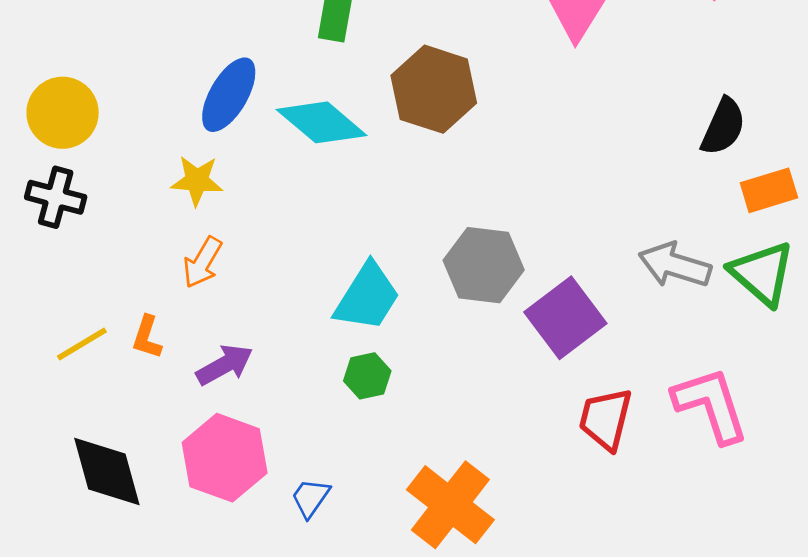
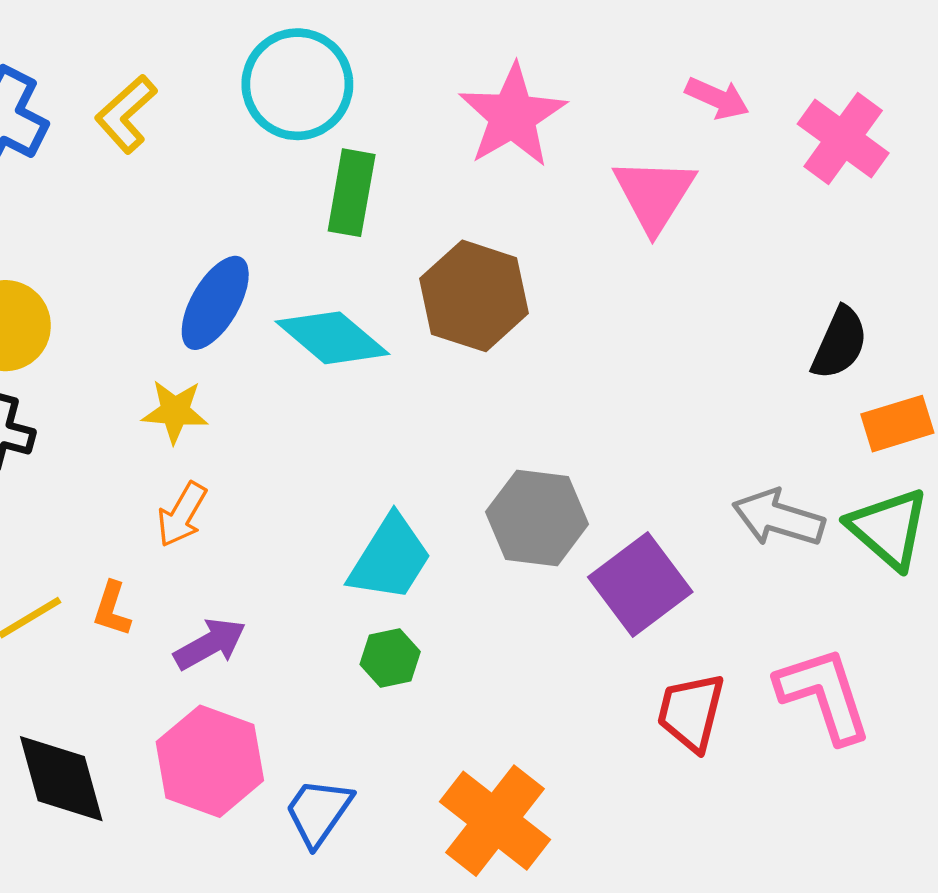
blue trapezoid: (310, 498) -> (318, 812), size x1.4

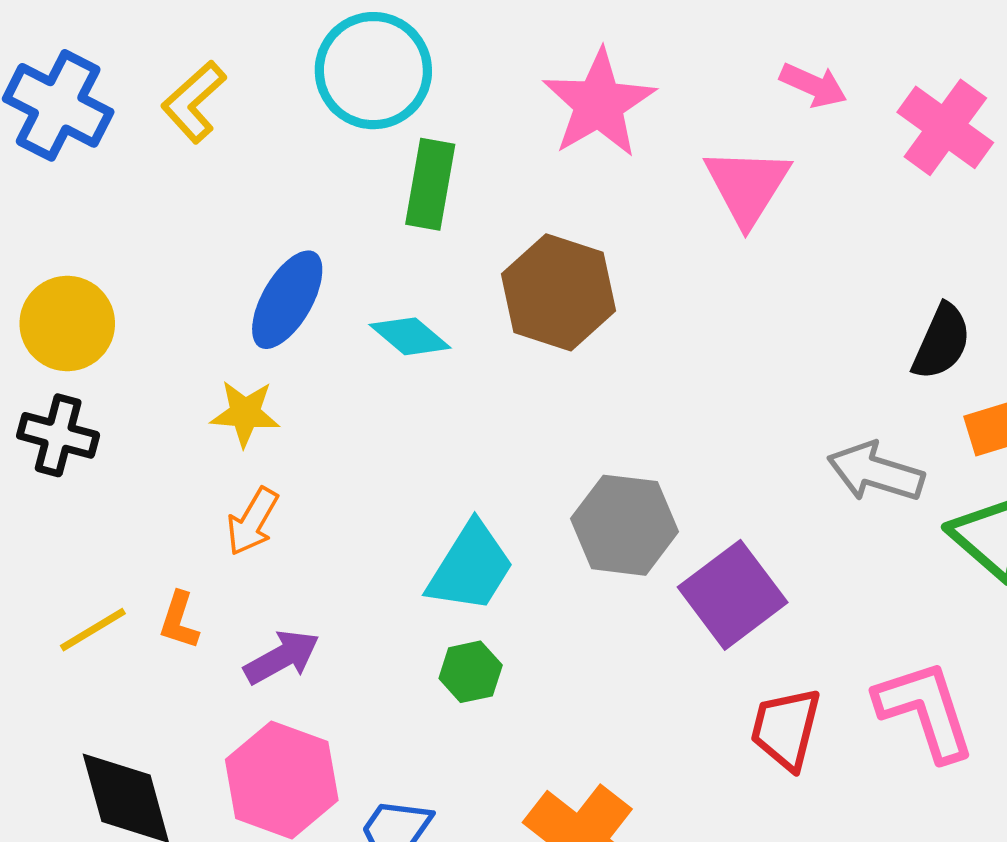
cyan diamond: (332, 338) -> (410, 336), size x0.7
gray arrow: (778, 518) -> (876, 472), moved

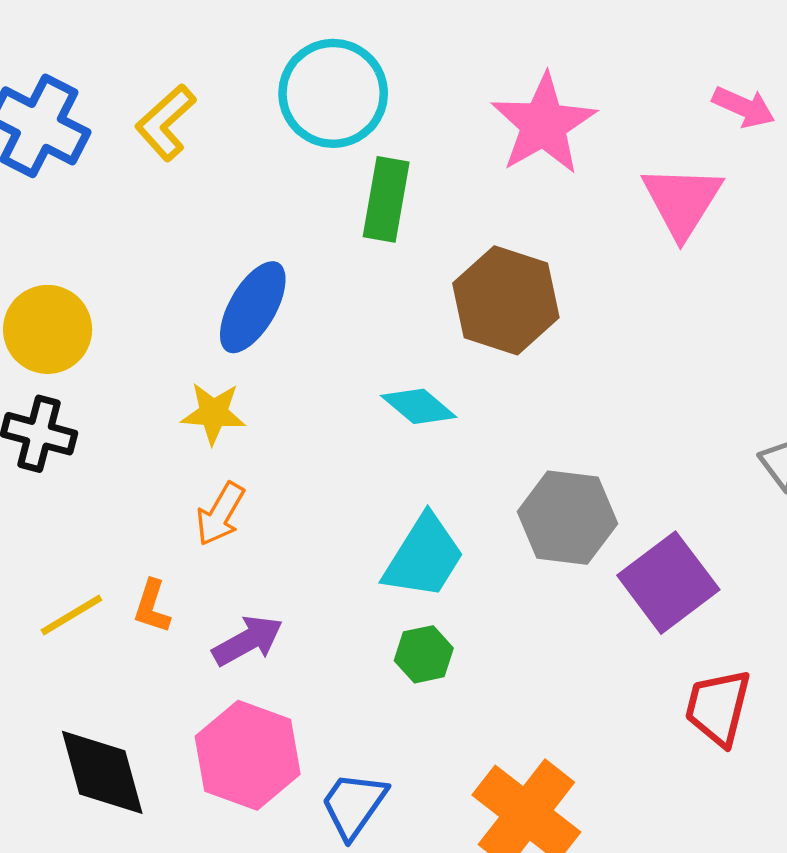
cyan diamond: (410, 336) -> (419, 406), moved

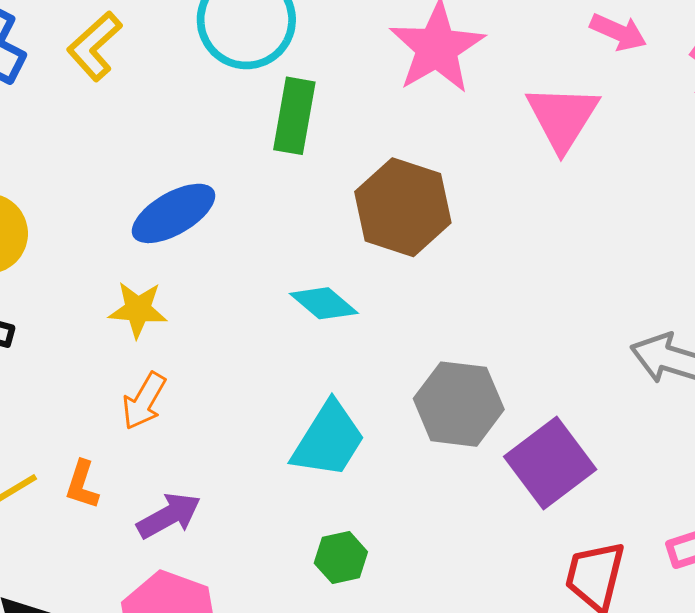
blue ellipse: (253, 307) -> (174, 213), turned 30
green hexagon: (424, 654) -> (341, 558), moved

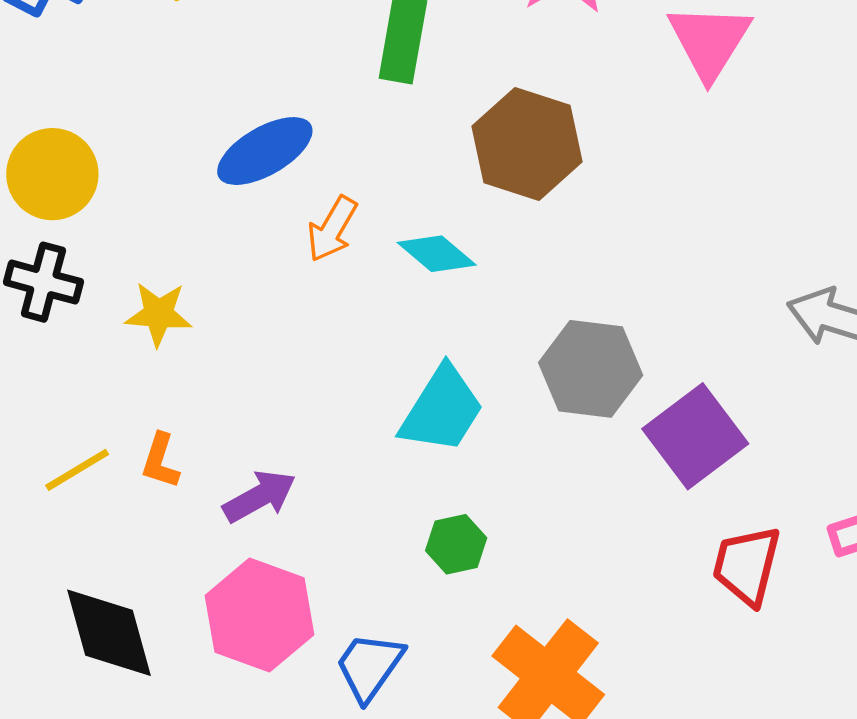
yellow star: (138, 310) -> (159, 314), moved
orange arrow: (144, 401) -> (332, 229), moved

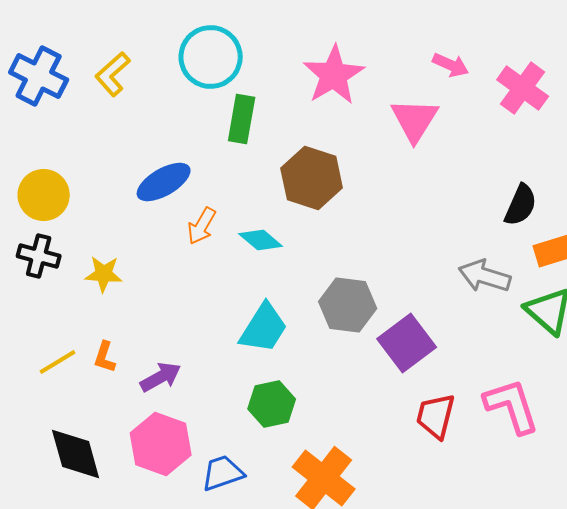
green hexagon: (456, 544) -> (272, 404), size x1.4
blue trapezoid: (369, 666) -> (223, 473), turned 36

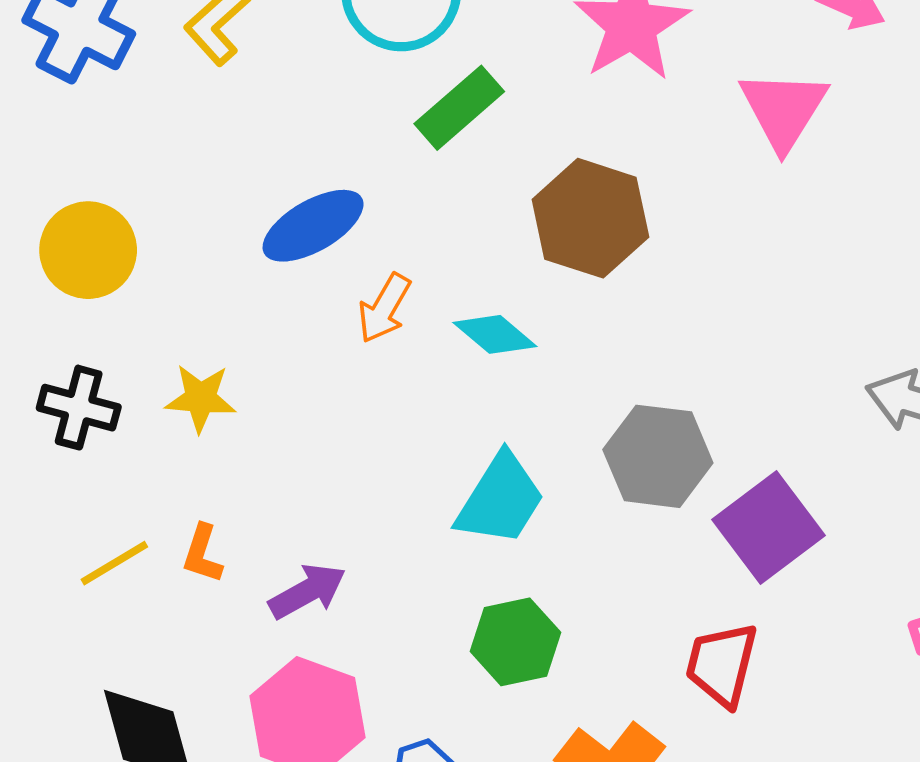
green rectangle: (242, 119) -> (459, 108), turned 39
black cross: (39, 256) -> (79, 408), moved
red trapezoid: (436, 416) -> (722, 664), moved

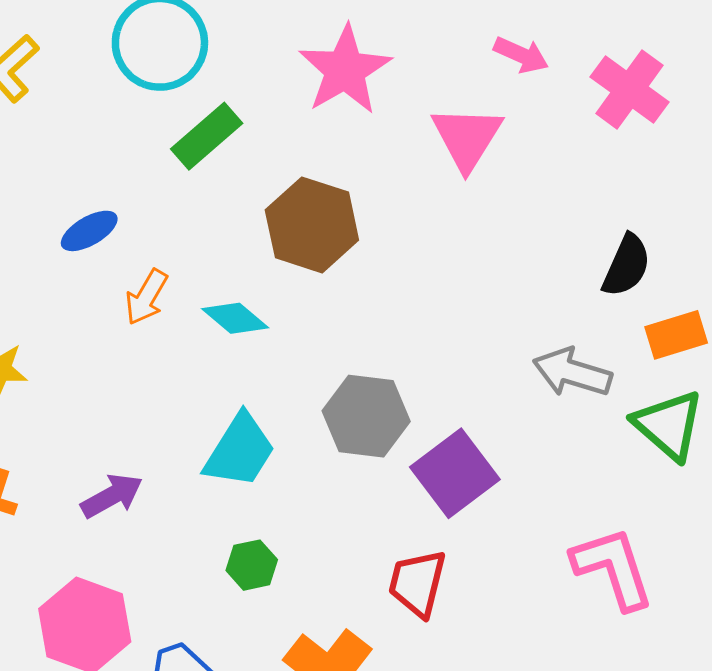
blue ellipse: (313, 226) -> (89, 231), size x0.7
purple arrow: (307, 591) -> (112, 496), moved
green hexagon: (515, 642) -> (252, 565), size x0.7

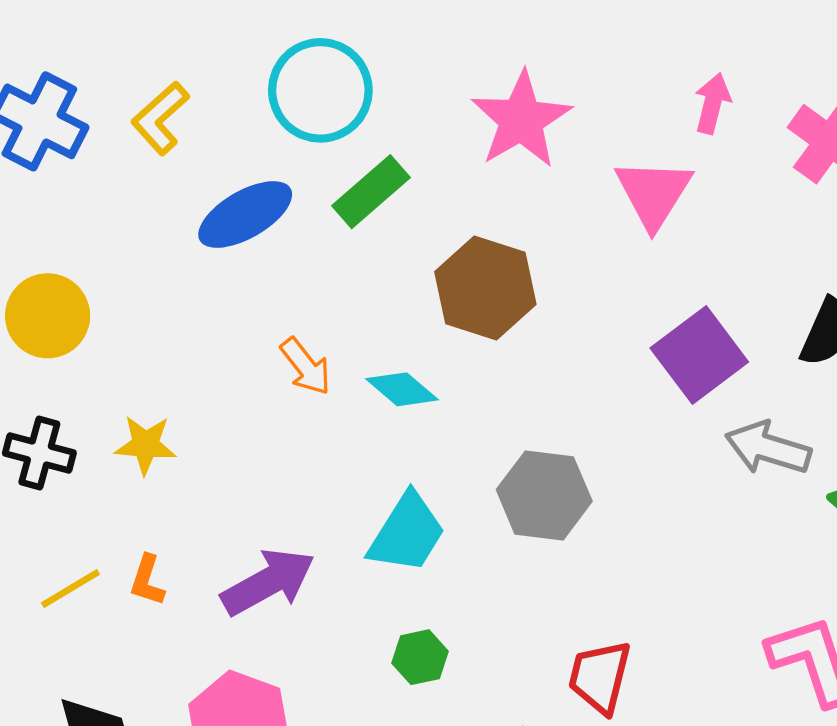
pink arrow: (521, 55) -> (712, 103), turned -100
blue ellipse: (89, 231) -> (245, 214), moved, size x1.5
orange arrow: (146, 297) -> (306, 366), turned -68
purple square: (455, 473) -> (699, 355), moved
purple arrow: (112, 496) -> (268, 582), size x1.4

